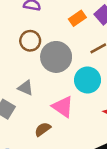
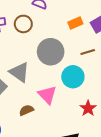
brown circle: (30, 41) -> (23, 24), moved
gray triangle: (26, 88) -> (19, 72), size x1.5

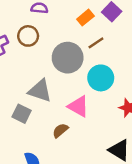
brown line: (88, 52) -> (96, 43), moved

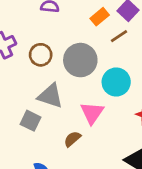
brown circle: (28, 36) -> (41, 55), moved
brown line: (96, 43) -> (119, 36), moved
pink triangle: (78, 106) -> (92, 113), turned 35

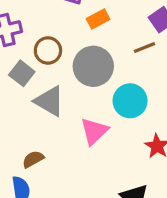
orange rectangle: (100, 17) -> (98, 19), moved
gray square: (31, 121) -> (22, 73), moved
brown semicircle: (72, 139) -> (33, 159), moved

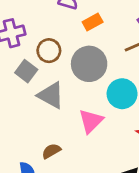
brown semicircle: (33, 159) -> (51, 151), moved

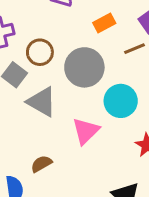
orange rectangle: (93, 22) -> (104, 23), moved

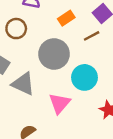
brown circle: (40, 52) -> (16, 29), moved

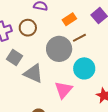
brown line: (92, 36) -> (79, 38), moved

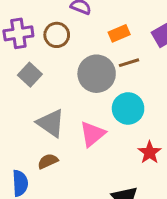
gray triangle: (33, 73) -> (51, 123), moved

